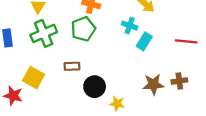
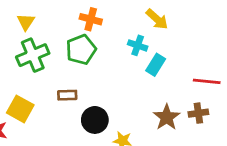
red line: (186, 41) -> (207, 81), moved
brown star: (153, 84) -> (167, 117), turned -30

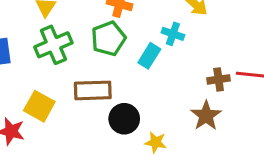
cyan rectangle: (156, 65) -> (149, 56), moved
brown rectangle: (67, 95) -> (93, 90), size x1.6
brown cross: (198, 113) -> (219, 79), moved

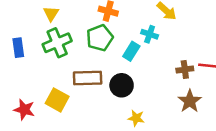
yellow square: (39, 106) -> (57, 100), moved
brown star: (206, 116) -> (190, 101), moved
black circle: (124, 119) -> (122, 85), moved

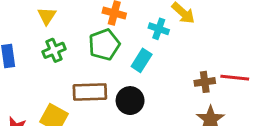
cyan cross: (150, 34) -> (159, 29), moved
green cross: (57, 43) -> (54, 50), size x0.7

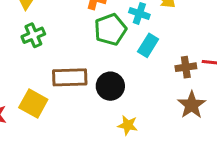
green pentagon: (104, 45) -> (110, 29), moved
cyan rectangle: (142, 60) -> (148, 45), moved

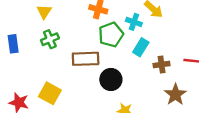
brown cross: (186, 67) -> (162, 65), moved
brown rectangle: (70, 77) -> (86, 59), moved

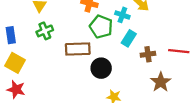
green pentagon: (111, 35) -> (101, 27), turned -30
yellow square: (50, 93) -> (15, 63), moved

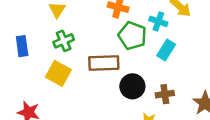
brown cross: (148, 54) -> (165, 94), moved
yellow square: (15, 63) -> (58, 73), moved

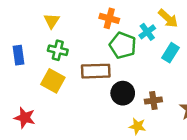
cyan cross: (158, 21) -> (147, 32), turned 35
green cross: (64, 41) -> (58, 50), turned 36
cyan rectangle: (166, 50) -> (171, 53), moved

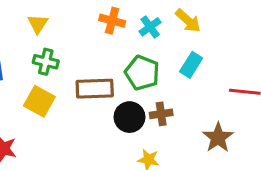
cyan cross: (147, 32) -> (150, 27), moved
green pentagon: (123, 45) -> (142, 73), moved
brown cross: (153, 101) -> (161, 114), moved

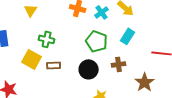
green cross: (46, 62) -> (47, 39), moved
brown rectangle: (95, 89) -> (54, 65), moved, size x0.6
brown cross: (161, 114) -> (119, 64), moved

